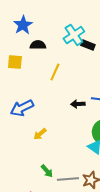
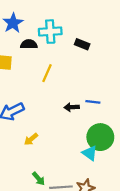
cyan cross: (74, 35) -> (50, 32), moved, turned 30

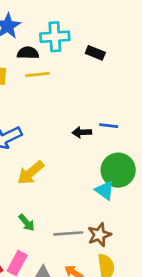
yellow line: (47, 73) -> (37, 74), moved, turned 60
yellow arrow: (31, 139) -> (31, 173), size x1.5
green arrow: (38, 179) -> (27, 223), moved

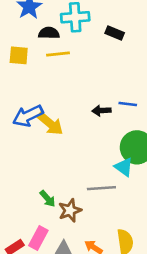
yellow arrow: (31, 173) -> (50, 124), moved, turned -100
gray line: (68, 233) -> (101, 188), moved
brown star: (99, 235) -> (70, 210), moved

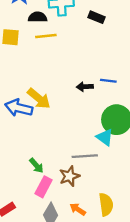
blue arrow: (28, 116) -> (19, 108), moved, turned 40
brown star: (70, 210) -> (69, 176), moved
pink rectangle: (38, 238) -> (44, 187), moved

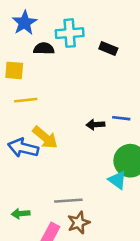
yellow line: (46, 36) -> (26, 100), moved
gray line: (85, 156) -> (68, 201), moved
green arrow: (36, 166) -> (21, 214), moved, turned 126

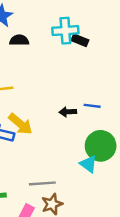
cyan cross: (70, 33) -> (65, 31), moved

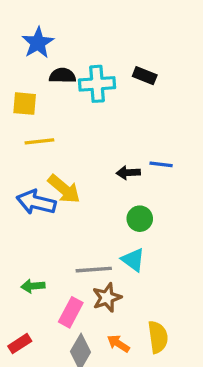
cyan cross: (65, 31) -> (97, 84), moved
green circle: (101, 146) -> (140, 219), moved, size x0.6
cyan triangle: (88, 164) -> (133, 260), moved

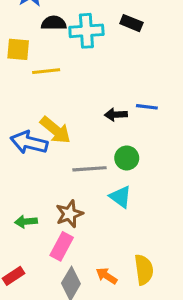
yellow line: (39, 141) -> (46, 71), moved
gray line: (94, 270) -> (90, 169), moved
brown star: (107, 298) -> (69, 214), moved

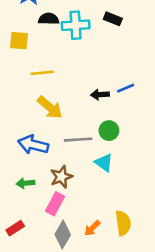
yellow line: (46, 71) -> (42, 73), moved
blue line: (147, 107) -> (126, 88), turned -30
blue arrow: (29, 142) -> (33, 145), moved
orange arrow: (107, 276) -> (92, 228), turned -78

